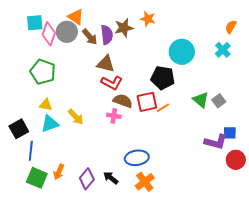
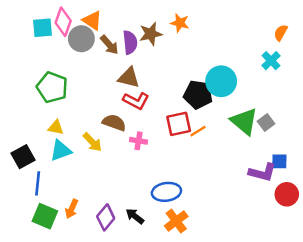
pink diamond: (49, 34) -> (63, 22), moved
cyan circle: (182, 52) -> (221, 81), moved
green triangle: (201, 100) -> (244, 121), size x1.4
brown semicircle: (123, 101) -> (114, 123), moved

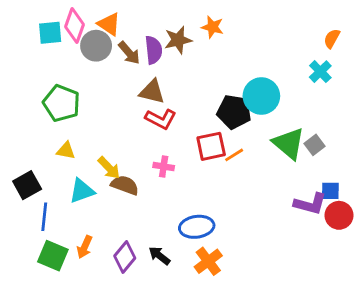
brown semicircle: (114, 123) -> (125, 185), moved
cyan triangle: (61, 151) -> (82, 191), moved
red circle: (287, 194) -> (339, 215), moved

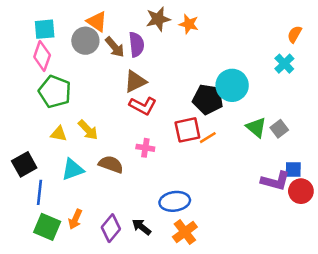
pink diamond: (74, 26) -> (42, 56), moved
brown star: (178, 40) -> (158, 19), moved
brown triangle: (152, 92) -> (135, 81), turned -40
green triangle: (289, 143) -> (256, 127), size x0.7
yellow arrow: (109, 168) -> (88, 130), moved

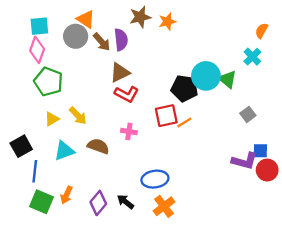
orange star: (189, 24) -> (167, 22), turned -30
green triangle: (256, 127) -> (227, 79), moved
yellow triangle: (59, 134) -> (52, 119), turned -42

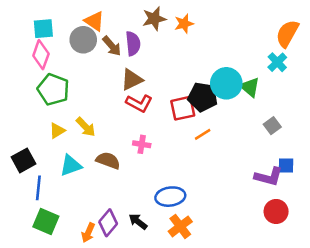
orange semicircle: (261, 31) -> (287, 34), size x1.6
red square: (166, 116) -> (183, 108), moved
red circle: (267, 170) -> (276, 211), moved
orange arrow: (67, 195) -> (88, 233), moved

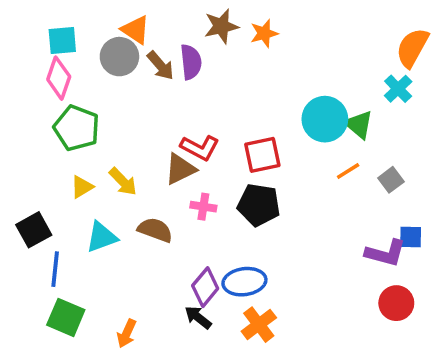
brown triangle: (132, 80) -> (180, 169), moved
black pentagon: (203, 97) -> (259, 205), moved
orange line: (203, 134) -> (348, 171), moved
purple diamond: (108, 223) -> (205, 287), moved

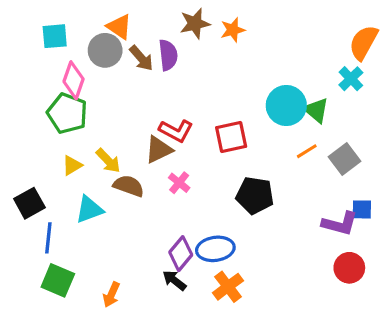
pink diamond: (59, 78) -> (74, 80), moved
gray square: (391, 180) -> (345, 159), size x1.4
black pentagon: (259, 205) -> (255, 195), moved
pink cross: (203, 207) -> (179, 183), turned 30
brown semicircle: (155, 230) -> (129, 186), moved

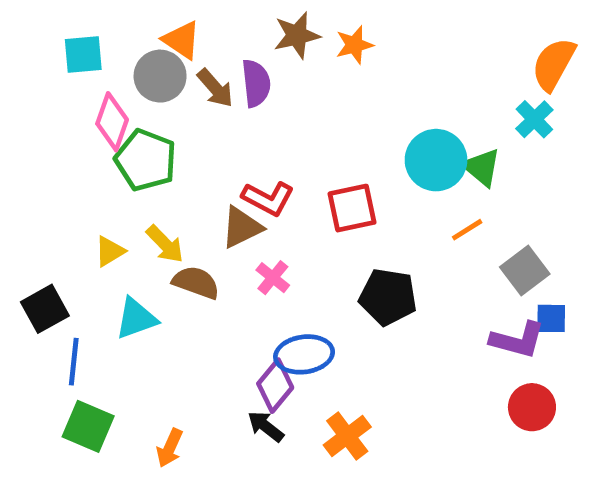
green pentagon: (67, 113) -> (146, 160), moved
gray square: (345, 159) -> (525, 270), moved
blue ellipse: (215, 249) -> (304, 354), moved

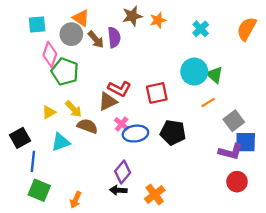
cyan cross: (534, 119) -> (201, 29), moved
blue square: (551, 318) -> (246, 142), size x1.5
blue ellipse: (304, 354) -> (135, 134), moved
black arrow: (266, 426) -> (118, 190), turned -35

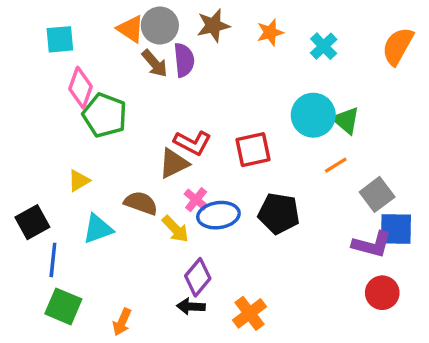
orange star: (158, 20) -> (270, 32), moved
gray circle: (71, 34) -> (160, 26), moved
yellow arrow: (73, 109) -> (175, 229), moved

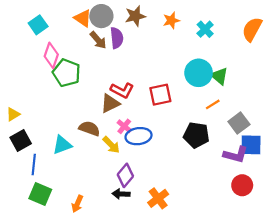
cyan square: (60, 39) -> (38, 25), turned -30
yellow triangle: (79, 181) -> (13, 114), moved
black pentagon: (279, 213) -> (196, 135), moved

